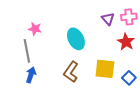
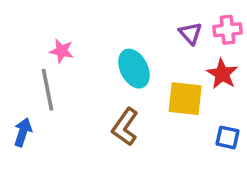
yellow square: (105, 69) -> (185, 99), moved
blue arrow: (31, 75) -> (23, 132), moved
blue square: (129, 78) -> (227, 137), turned -32

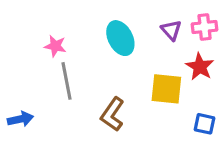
cyan ellipse: (134, 69) -> (120, 38), moved
gray line: (47, 90) -> (66, 81), moved
blue arrow: (23, 132) -> (20, 119), turned 60

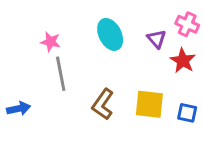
pink cross: (205, 27) -> (187, 24), turned 30
purple triangle: (171, 30) -> (157, 39), moved
yellow square: (166, 89) -> (149, 104), moved

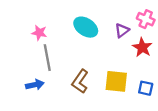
cyan ellipse: (110, 34) -> (86, 27), turned -30
purple triangle: (157, 39) -> (122, 30), turned 35
blue arrow: (19, 109) -> (35, 85), moved

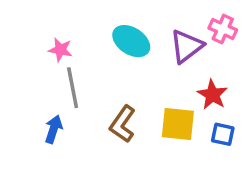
purple triangle: (122, 30) -> (187, 46), size x1.5
red star: (142, 47) -> (212, 95), moved
blue arrow: (35, 85) -> (54, 129), turned -60

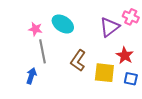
cyan ellipse: (131, 41) -> (63, 24), moved
brown L-shape: (123, 124) -> (78, 61), moved

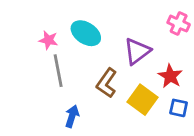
purple triangle: (109, 27) -> (137, 51), moved
yellow square: (104, 73) -> (143, 100), turned 30
blue arrow: (31, 76) -> (72, 116), moved

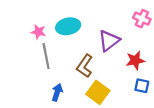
cyan ellipse: (86, 33) -> (68, 26), turned -45
red star: (170, 76) -> (135, 60), turned 30
yellow square: (143, 100) -> (98, 92), moved

